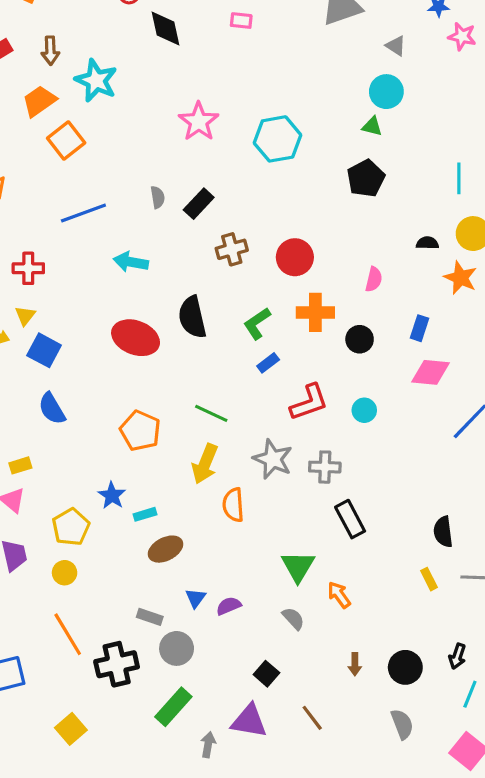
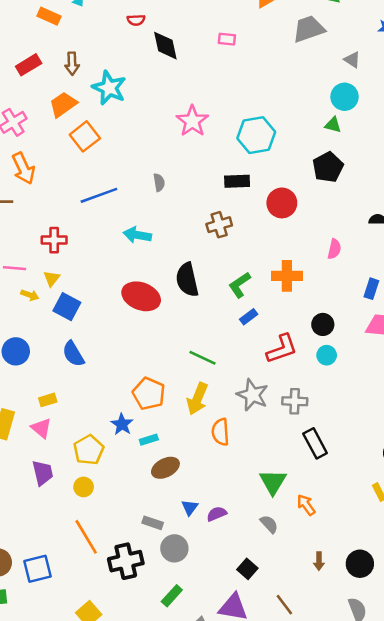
black rectangle: (199, 204) -> (237, 181), moved, turned 45
red circle: (295, 257) -> (282, 203), moved
black circle: (360, 339) -> (323, 324), moved
orange pentagon: (140, 431) -> (149, 394), moved
green rectangle: (173, 707) -> (172, 596), size x0.7

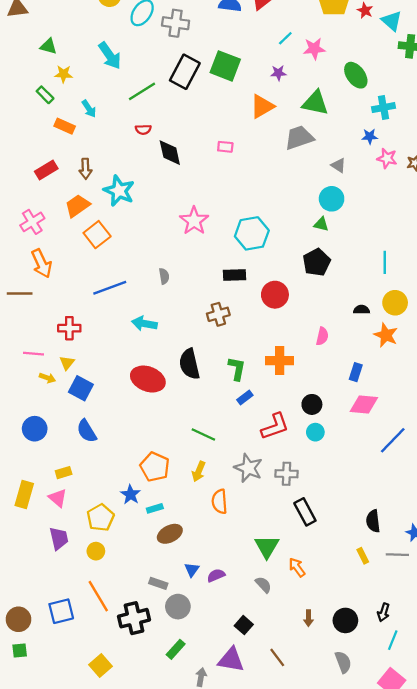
green L-shape: (240, 285) -> (237, 369), turned 135
yellow arrow: (197, 399) -> (199, 471), size x0.7
blue square: (37, 569) -> (61, 611), moved

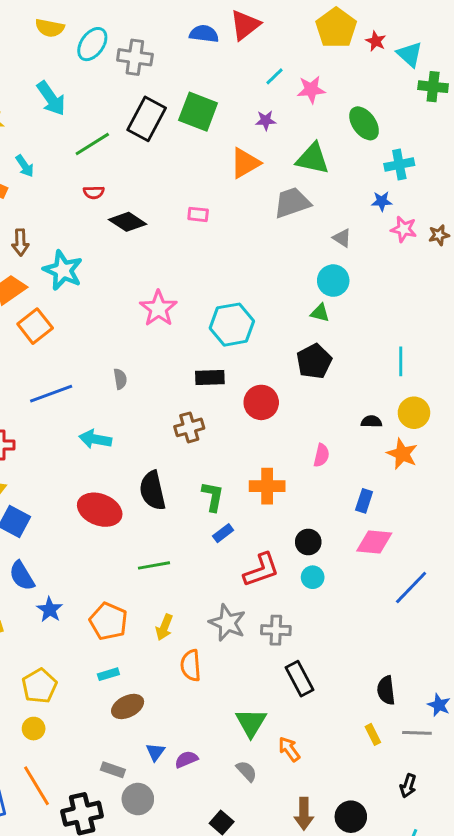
black diamond: (170, 153) -> (128, 222), turned -44
green line: (203, 434) -> (154, 565), moved, turned -35
blue star: (131, 495) -> (50, 610), moved
black arrow: (384, 612) -> (408, 786), moved
brown arrow: (308, 618) -> (304, 814), size x1.5

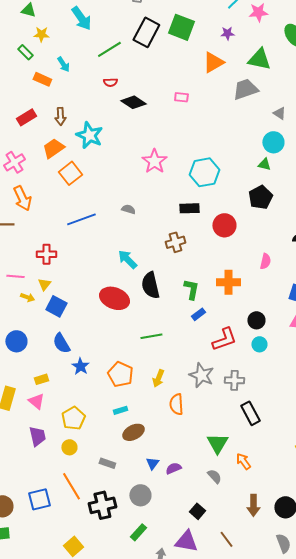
gray semicircle: (120, 379) -> (128, 209), turned -64
cyan arrow: (95, 439) -> (127, 259), moved, turned 35
gray rectangle: (113, 770) -> (107, 463), moved

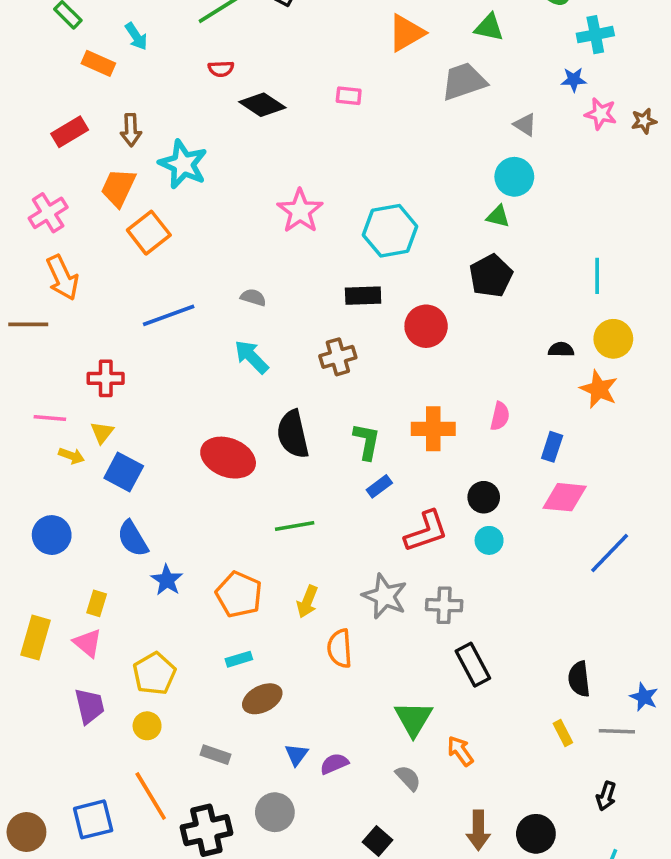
green triangle: (259, 59) -> (489, 27), size x0.7
orange trapezoid: (53, 148) -> (118, 188), turned -30
cyan arrow: (127, 259) -> (251, 357), moved
pink semicircle: (265, 261) -> (500, 416), moved
yellow rectangle: (41, 379) -> (97, 603), turned -56

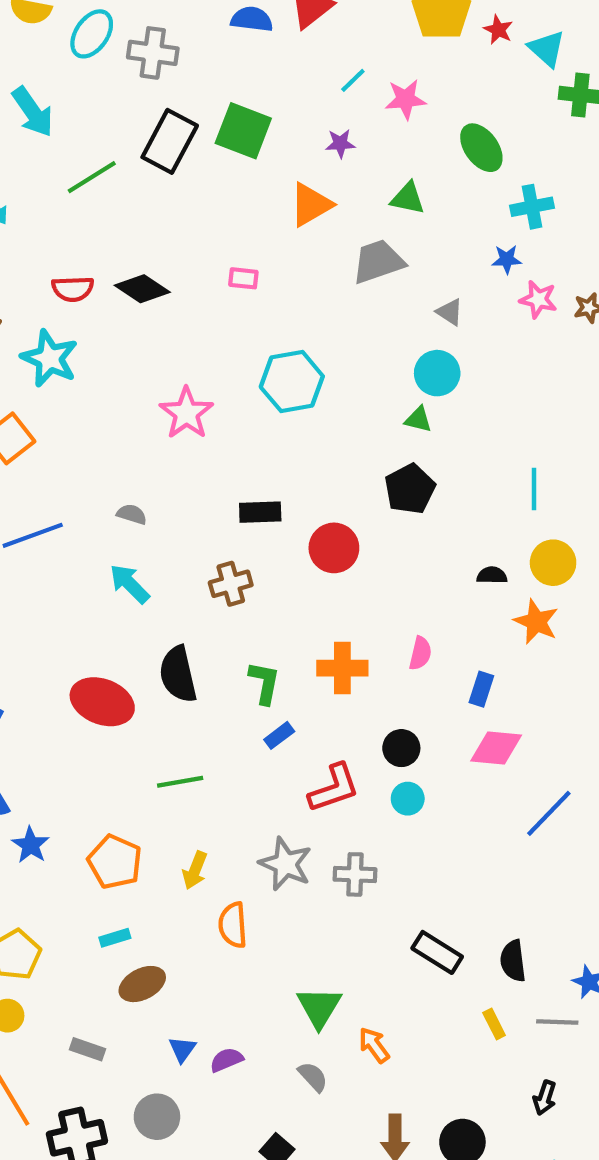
red semicircle: (221, 69) -> (73, 289), moved, size x1.4
cyan hexagon: (390, 231) -> (292, 382), moved
black rectangle: (473, 665) -> (437, 952), moved, turned -30

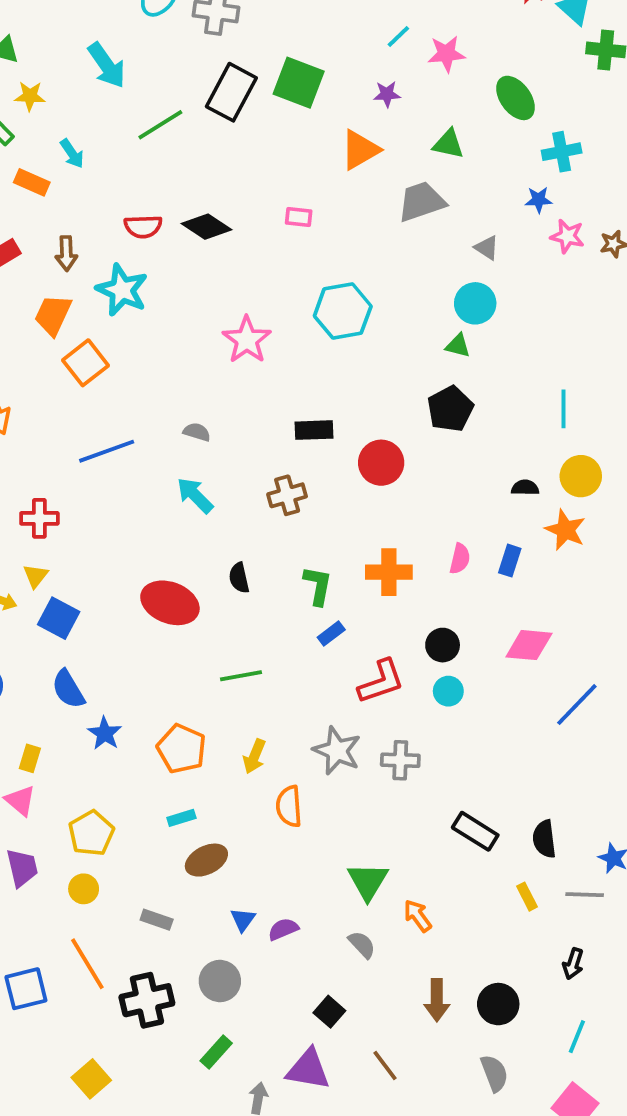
black semicircle: (178, 674) -> (239, 578), size x0.6
blue rectangle: (481, 689) -> (510, 561), moved

